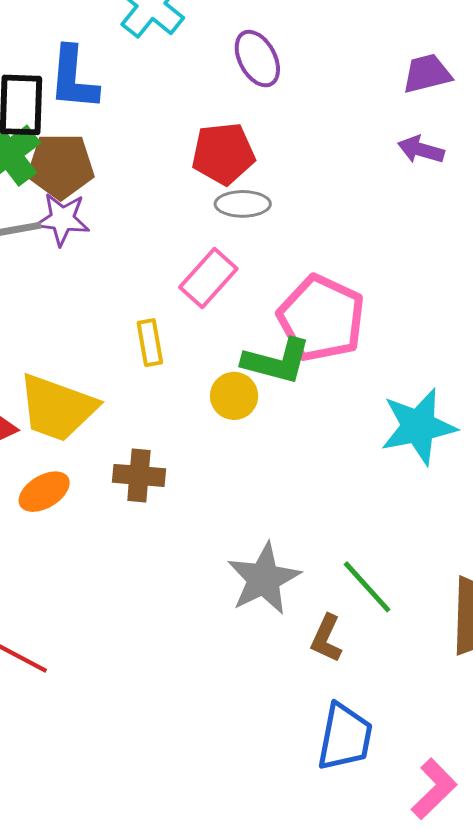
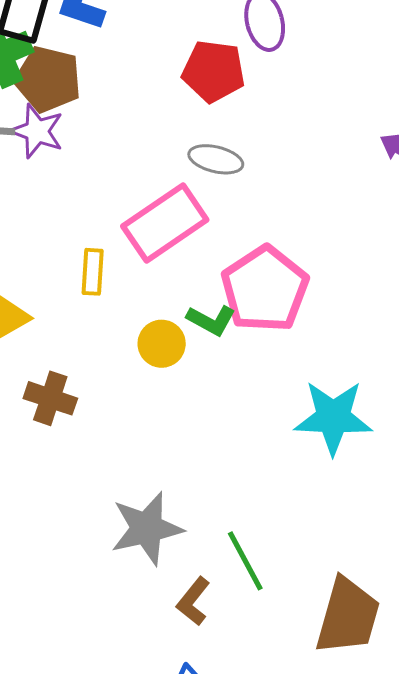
red pentagon: (223, 154) -> (214, 71), moved
pink rectangle: (208, 278) -> (165, 223), size x1.4
green L-shape: (277, 361) -> (211, 320), size x0.7

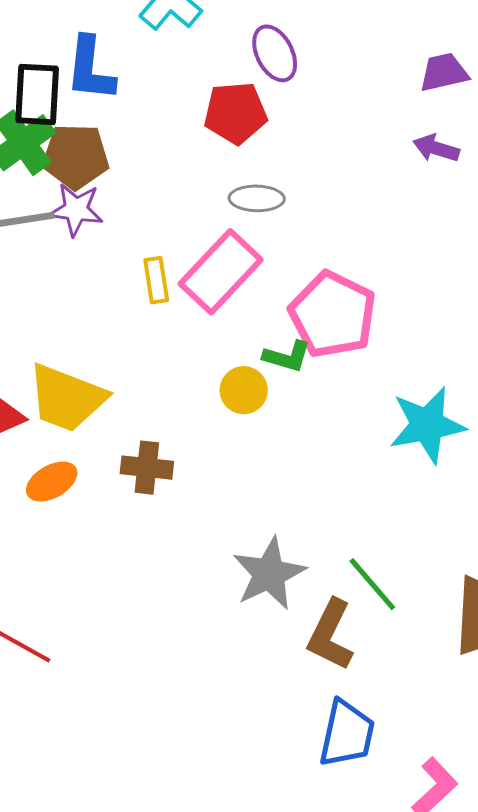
yellow rectangle: (93, 272) -> (156, 280), moved
brown L-shape: (193, 601) -> (330, 635), size x1.5

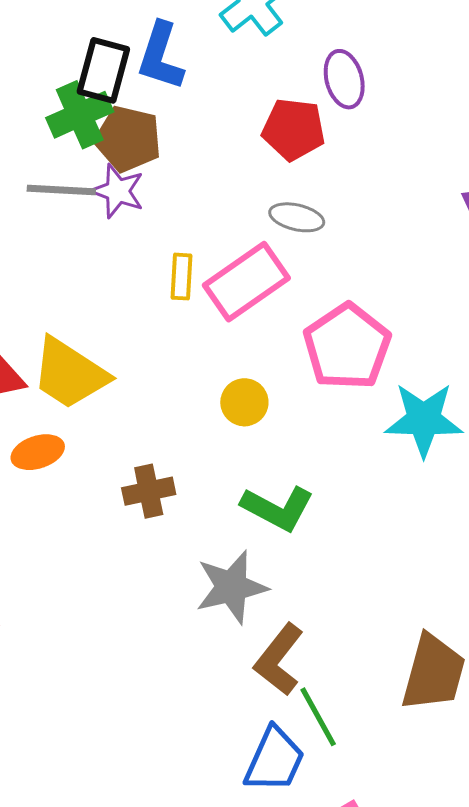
green L-shape: (287, 356) -> (278, 508), moved, size x1.5
cyan star: (427, 425) -> (424, 420), moved
brown cross: (147, 468) -> (149, 491), moved, turned -30
green line: (372, 584) -> (318, 717), moved

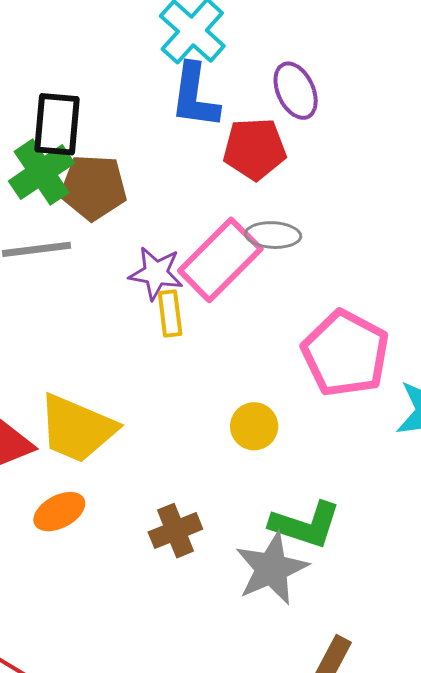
blue L-shape: (161, 56) -> (195, 96), moved
purple star: (118, 191) -> (156, 273), moved
pink rectangle: (246, 282) -> (220, 260), moved
gray star: (231, 587) -> (272, 569), moved

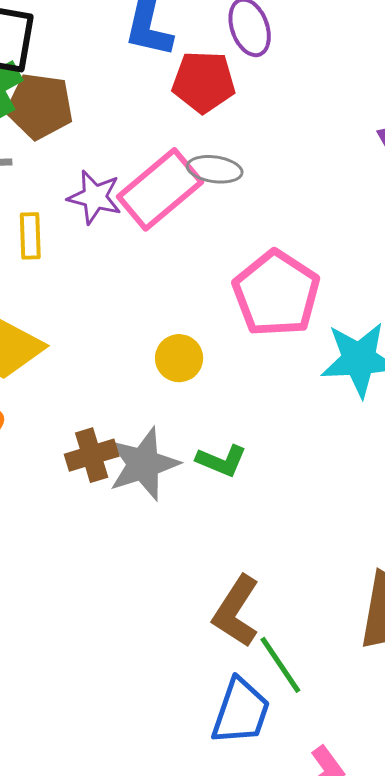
yellow rectangle: (170, 314) -> (30, 236), moved
green L-shape: (305, 525) -> (221, 461), size x0.7
gray star: (272, 569) -> (143, 464), moved

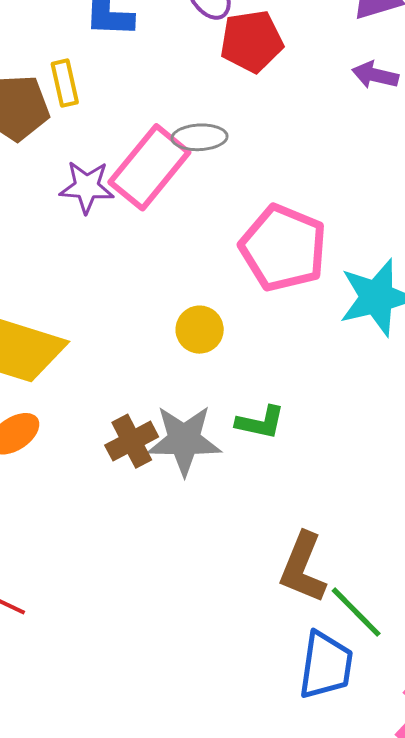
red pentagon: (204, 82) -> (252, 41), moved
yellow rectangle: (30, 236) -> (65, 83), moved
gray star: (143, 464) -> (184, 440), turned 30

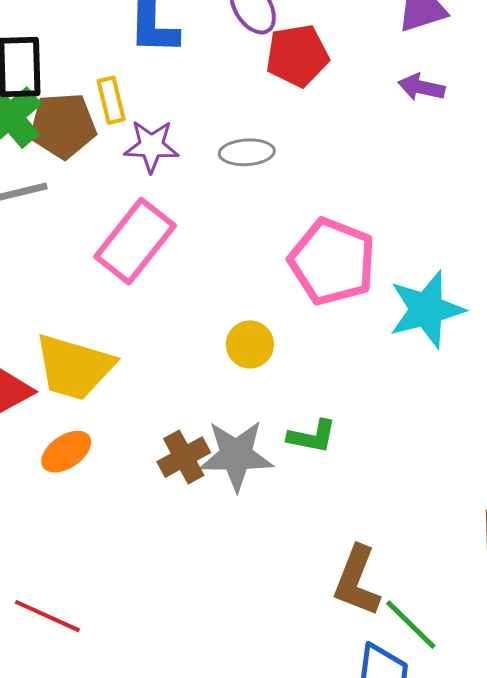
pink rectangle: (149, 167) -> (135, 241), moved
purple star: (87, 187) -> (151, 146), moved

